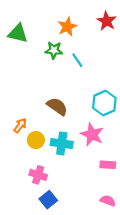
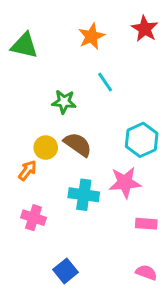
green star: (54, 50) -> (64, 102), moved
pink star: (92, 134) -> (125, 183), turned -30
yellow circle: (36, 140) -> (46, 148), moved
pink cross: (38, 175) -> (34, 218), moved

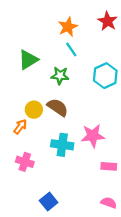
green triangle: (24, 45) -> (28, 60), moved, turned -45
cyan line: (105, 82) -> (71, 50), moved
green star: (64, 102) -> (60, 76), moved
cyan hexagon: (142, 140) -> (105, 76), moved

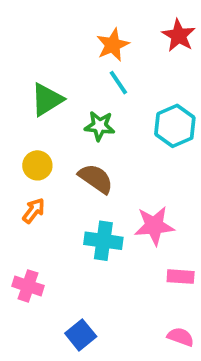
yellow circle: (34, 110) -> (37, 165), moved
pink cross: (25, 162) -> (28, 286), moved

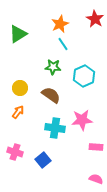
green triangle: (47, 100) -> (18, 34), moved
cyan hexagon: (175, 126) -> (84, 76), moved
blue square: (81, 335) -> (43, 160), moved

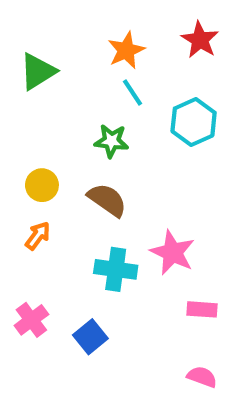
cyan hexagon: (84, 76) -> (194, 122), moved
pink star: (82, 120) -> (173, 253), turned 30
pink cross: (15, 152) -> (31, 320), turned 35

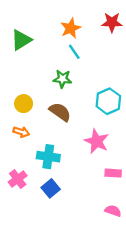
red star: (200, 40) -> (112, 22), turned -30
cyan hexagon: (194, 122) -> (108, 101), moved
orange arrow: (38, 236) -> (21, 132), turned 70
cyan cross: (116, 269) -> (48, 157), moved

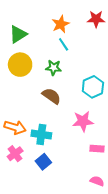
yellow circle: (24, 104) -> (20, 65), moved, size x1.5
orange arrow: (21, 132) -> (15, 127), moved, size x1.5
pink star: (97, 141) -> (83, 121), turned -30

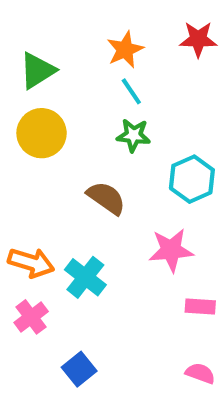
green star: (53, 68) -> (133, 135), moved
cyan cross: (41, 134) -> (85, 277), turned 30
blue square: (43, 162) -> (79, 369), moved

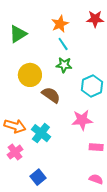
yellow circle: (42, 133) -> (30, 75), moved

